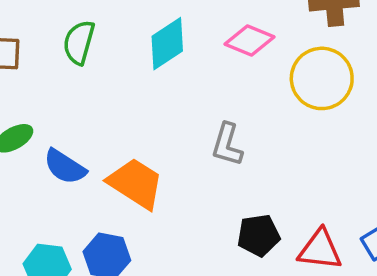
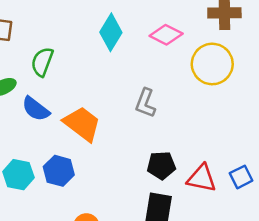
green semicircle: (79, 42) -> (42, 62), moved
cyan diamond: (167, 44) -> (111, 32), turned -30

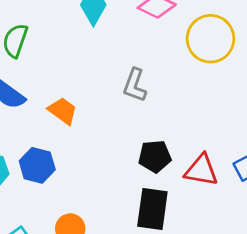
orange trapezoid: (82, 124) -> (63, 111), size x0.7

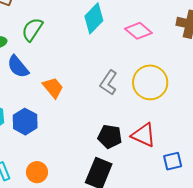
yellow circle: (210, 39) -> (150, 82), moved
red triangle: (201, 170) -> (143, 135), moved

